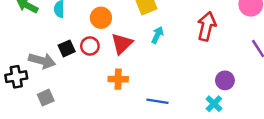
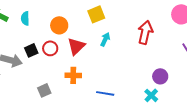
gray square: (46, 98) -> (44, 90), moved

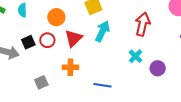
cyan arrow: (105, 39) -> (102, 31), size x1.5
cyan cross: (151, 95) -> (136, 56), moved

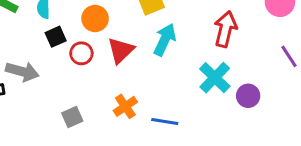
black square: (28, 42) -> (56, 37), moved
cyan cross: (136, 56) -> (215, 78), size x1.5
orange cross: (70, 67) -> (125, 106), moved, turned -35

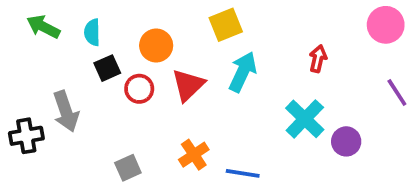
red arrow: (225, 29) -> (318, 59), size x0.6
gray arrow: (22, 72) -> (66, 111), turned 56

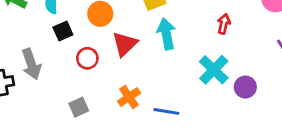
cyan arrow: (243, 72) -> (166, 34), turned -36
red circle: (139, 89) -> (87, 58), moved

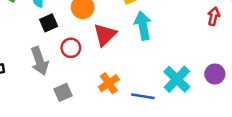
red arrow: (224, 24) -> (214, 16), moved
gray arrow: (31, 64) -> (39, 61), moved
cyan cross: (214, 70) -> (177, 79), moved

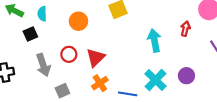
black square: (49, 23) -> (30, 34), moved
cyan arrow: (143, 26) -> (154, 40), moved
red triangle: (105, 35) -> (96, 58), moved

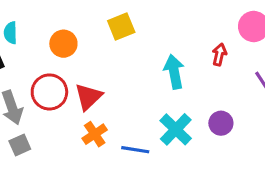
red circle: (69, 54) -> (49, 92), size x1.5
gray square: (62, 91) -> (20, 145), moved

